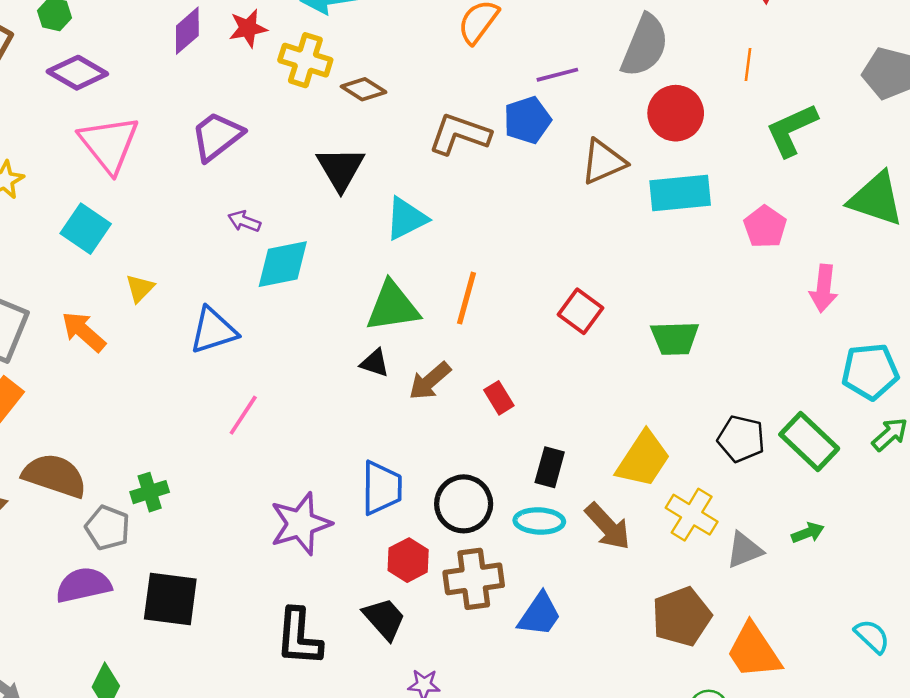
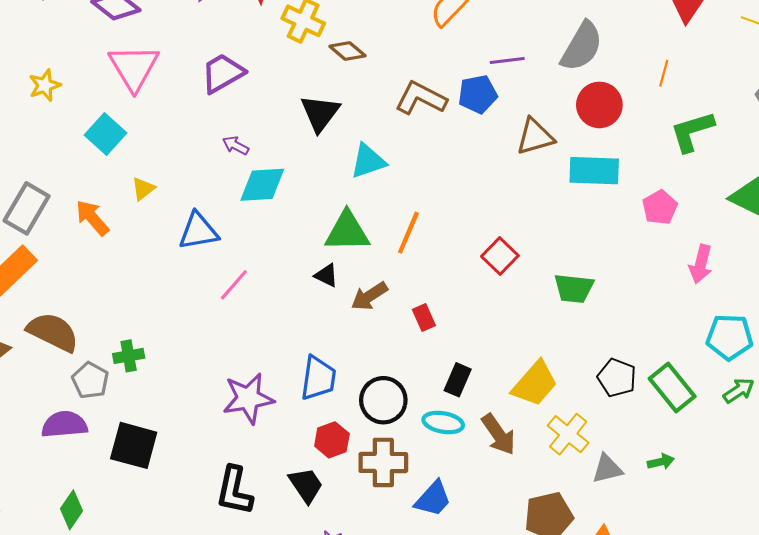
pink line: (243, 415) -> (234, 285), moved

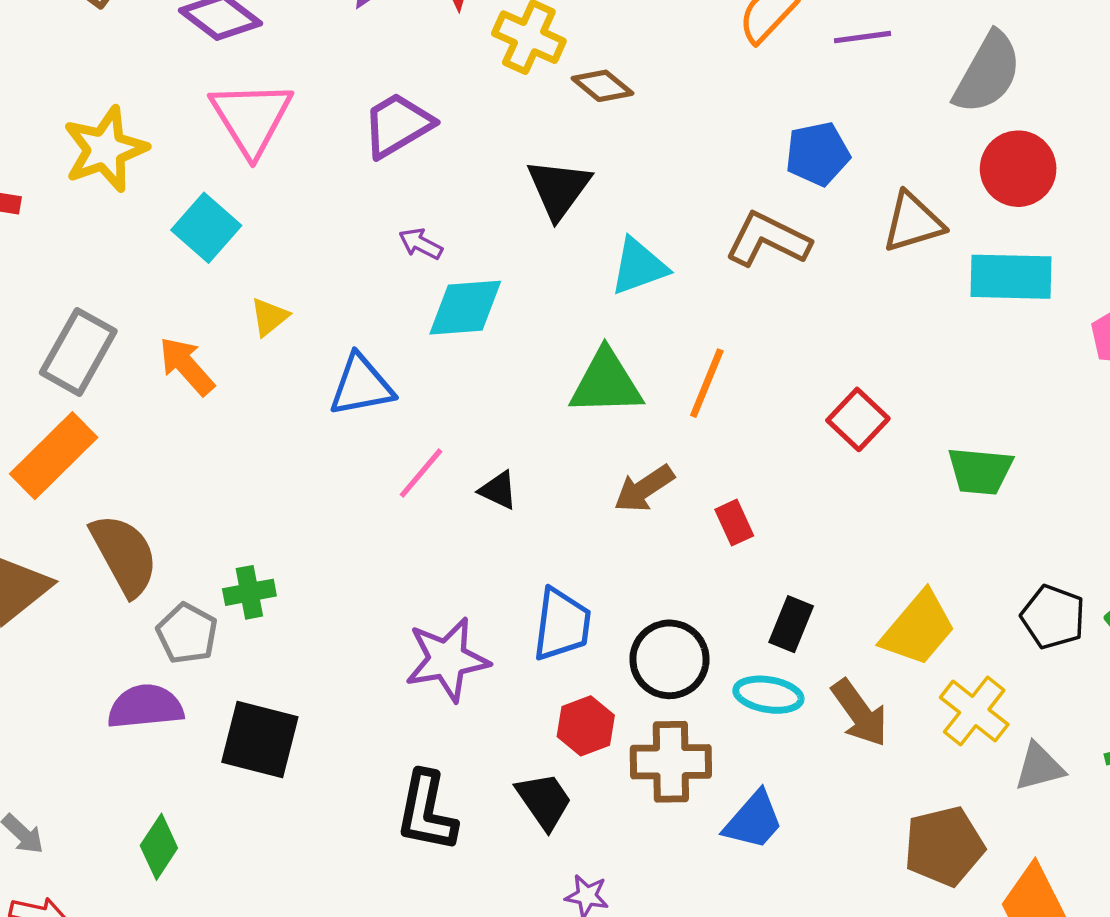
purple line: (507, 60) -> (862, 37), moved
yellow star: (45, 85) -> (105, 149), size x1.6
brown L-shape: (421, 98) -> (768, 240), moved
black triangle: (326, 275) -> (498, 490), moved
brown semicircle: (53, 332) -> (124, 555), turned 36

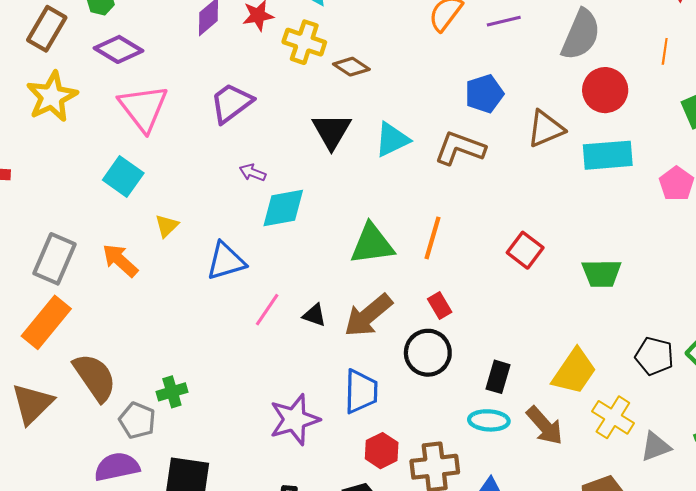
yellow star: (105, 149) -> (52, 97), moved
cyan triangle: (639, 266) -> (392, 140), moved
brown arrow: (644, 489) -> (368, 315), moved, size x1.4
red rectangle: (734, 523) -> (440, 305), moved
black circle: (669, 659) -> (428, 353), moved

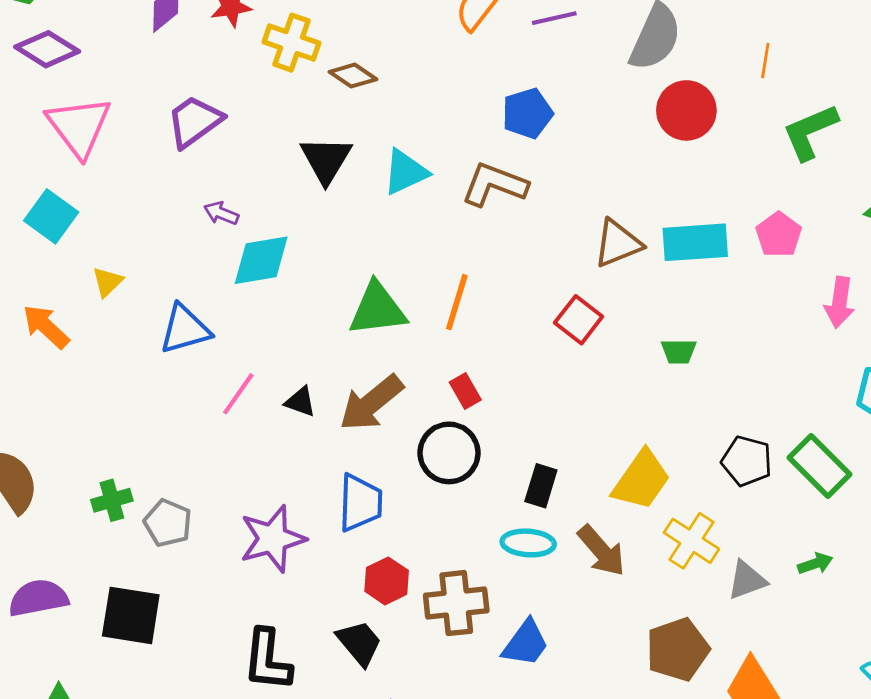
brown triangle: (546, 129) -> (618, 243), moved
cyan rectangle: (608, 155) -> (695, 242), moved
green trapezoid: (602, 273) -> (679, 351), size x0.7
gray pentagon: (137, 420) -> (168, 523), moved

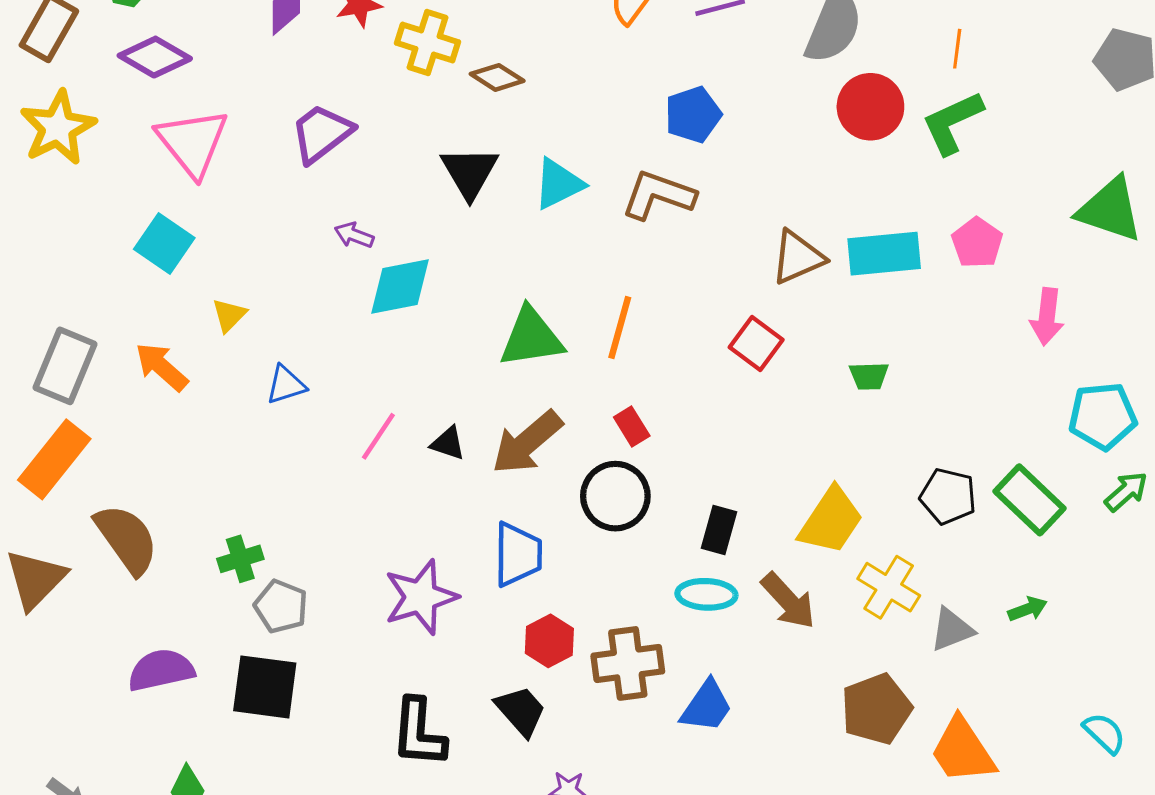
green L-shape: (810, 132) -> (952, 123), moved
blue triangle: (185, 329) -> (286, 385), moved, size x0.7
gray pentagon: (168, 523) -> (281, 606), moved

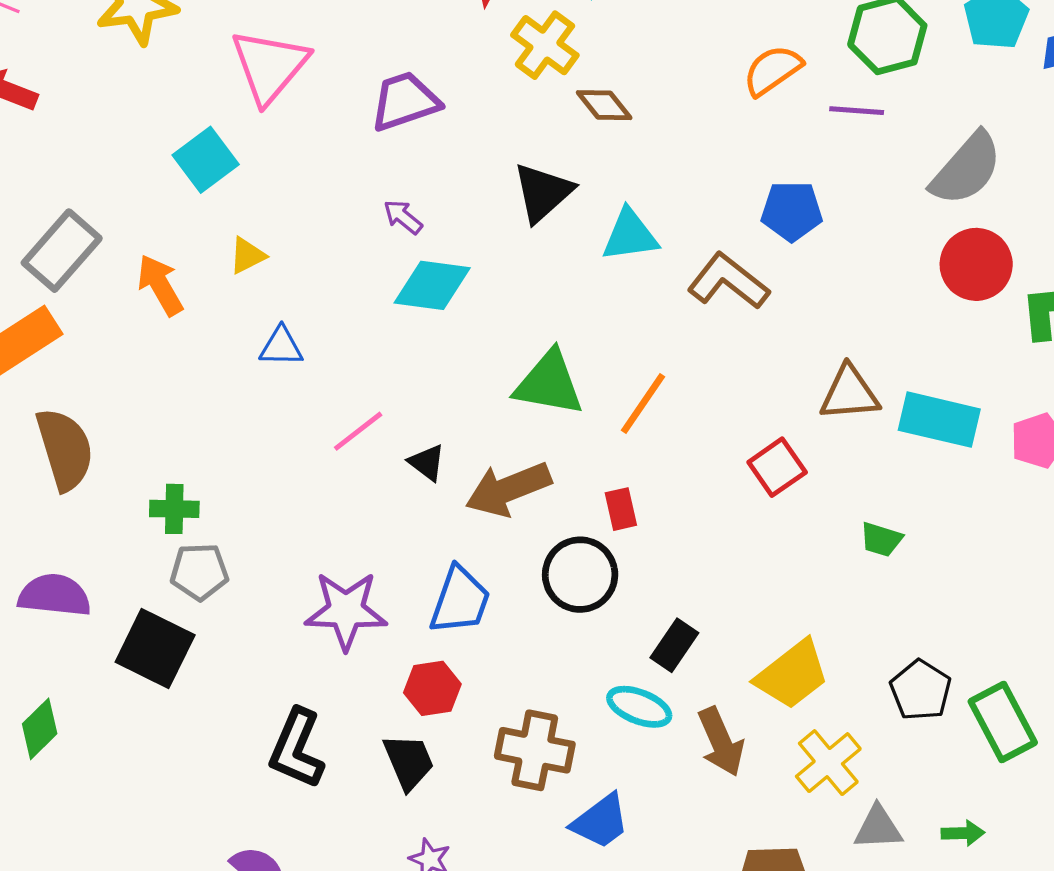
gray pentagon: (281, 606) -> (199, 572), turned 30
red hexagon: (549, 641) -> (432, 688), moved

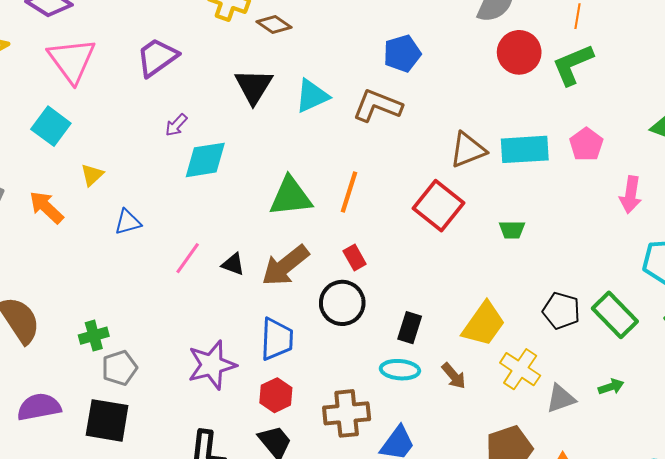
purple arrow: (403, 217) -> (176, 125), turned -70
red square: (777, 467) -> (438, 206), size x1.4
brown arrow: (721, 742) -> (454, 376), size x0.7

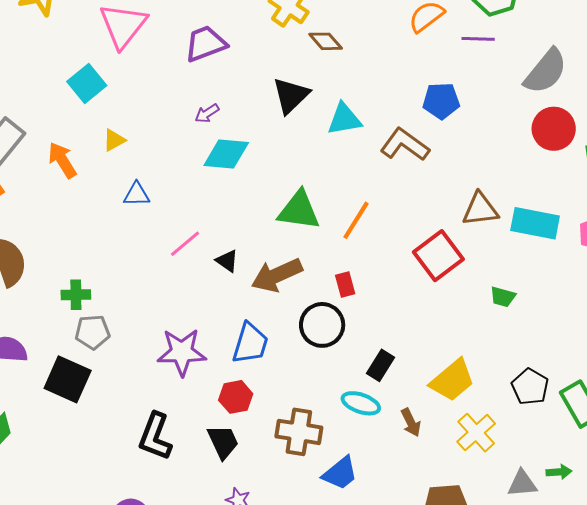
gray triangle: (561, 398) -> (522, 484), moved

